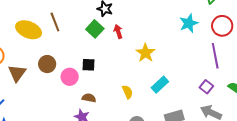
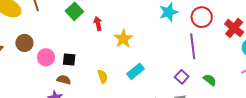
red arrow: (118, 32) -> (98, 24), moved
black square: (88, 65) -> (69, 60), moved

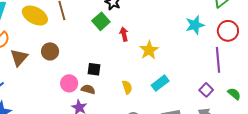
pink circle: (46, 57) -> (69, 83), moved

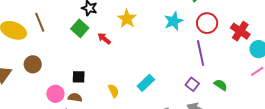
red arrow: (124, 34) -> (104, 39), turned -32
yellow star: (149, 50) -> (127, 19), moved

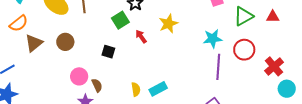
purple line: (201, 53) -> (218, 67), moved
black square: (79, 77) -> (108, 52), moved
cyan rectangle: (146, 83) -> (158, 89), moved
brown semicircle: (75, 97) -> (97, 85), turned 40

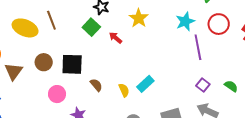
black square: (108, 52) -> (72, 64), moved, size x1.6
pink circle: (79, 76) -> (57, 94), moved
brown semicircle: (97, 85) -> (96, 85), moved

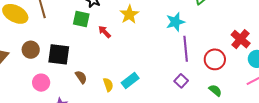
red circle: (219, 24) -> (215, 59), moved
green square: (91, 27) -> (81, 19), turned -36
purple square: (203, 85) -> (181, 81), moved

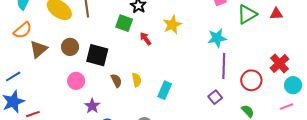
cyan rectangle: (130, 80) -> (165, 90), turned -36
yellow semicircle: (108, 85) -> (137, 80), moved

